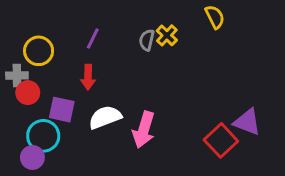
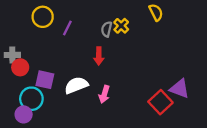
yellow circle: (39, 51) -> (43, 17), moved
red arrow: (88, 77) -> (99, 56), moved
pink arrow: (144, 130) -> (104, 94), size x0.7

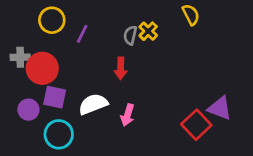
gray cross: (12, 55) -> (20, 57), moved
red circle: (20, 67) -> (42, 68), moved, size x1.5
cyan circle: (31, 99) -> (59, 134), moved
purple circle: (24, 114) -> (28, 110), moved

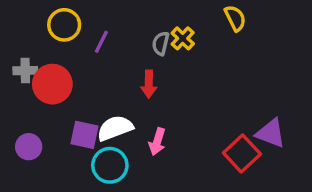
purple square: (55, 97) -> (84, 135), moved
purple circle: (28, 110) -> (29, 147), moved
cyan circle: (59, 134) -> (110, 165), moved

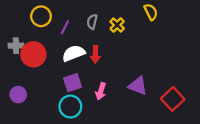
gray semicircle: (161, 43) -> (92, 22), moved
white semicircle: (115, 128) -> (74, 53), moved
purple triangle: (271, 133) -> (138, 86), moved
purple square: (84, 135) -> (73, 83), moved, turned -30
red square: (242, 153) -> (173, 99), moved

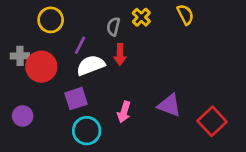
yellow cross: (117, 25) -> (141, 17), moved
purple line: (65, 27) -> (80, 45), moved
red arrow: (95, 54) -> (120, 55), moved
purple square: (73, 83) -> (76, 99), moved

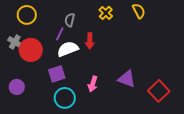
yellow circle: (51, 20) -> (27, 15), moved
gray semicircle: (113, 27) -> (70, 20), moved
gray cross: (20, 56) -> (15, 42), turned 32

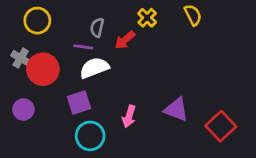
purple line: (60, 34) -> (83, 47), turned 72
red arrow: (90, 41) -> (125, 40), moved, turned 49
purple circle: (17, 87) -> (23, 110), moved

